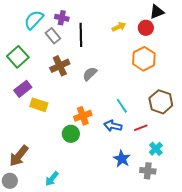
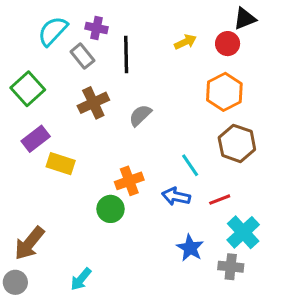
brown hexagon: (161, 102) -> (237, 143), moved
cyan cross: (156, 149) -> (243, 232), size x1.5

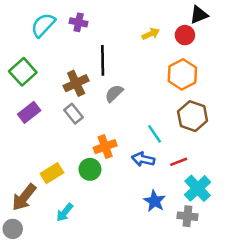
black line: (126, 54) -> (103, 60), moved
gray rectangle: (82, 56) -> (73, 114), moved
yellow rectangle: (61, 164) -> (52, 173), moved, turned -50
cyan arrow: (81, 279) -> (65, 212), moved

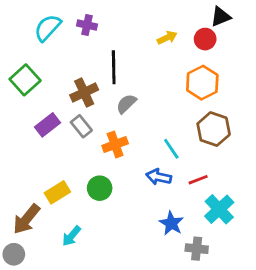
purple rectangle: (29, 112) -> (48, 125), moved
orange cross: (105, 147) -> (115, 145), moved
gray cross: (187, 216) -> (197, 249), moved

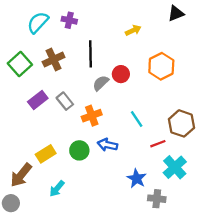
red circle: (205, 39) -> (121, 74), moved
brown cross: (84, 92) -> (54, 59), moved
brown hexagon: (214, 129) -> (181, 123), moved
blue arrow: (159, 177) -> (107, 145), moved

